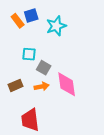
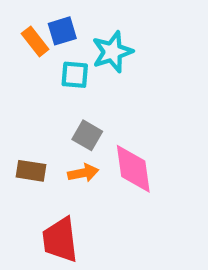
cyan square: (29, 54) -> (75, 75), moved
brown rectangle: (15, 85) -> (31, 171), turned 32

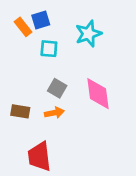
cyan star: (112, 52) -> (88, 34), moved
pink diamond: (133, 169) -> (98, 94), moved

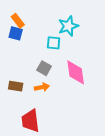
blue square: (41, 20) -> (16, 33), moved, turned 32
cyan square: (49, 49) -> (54, 43), moved

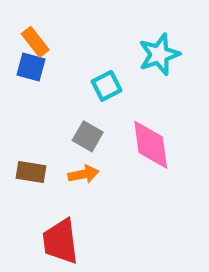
cyan star: (68, 26) -> (159, 54), moved
cyan square: (54, 43) -> (107, 86), turned -32

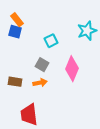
cyan star: (159, 54) -> (87, 31), moved
pink diamond: (151, 145) -> (72, 69), turned 30

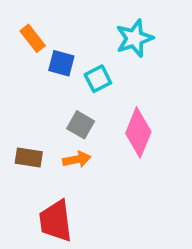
cyan star: (87, 31) -> (134, 38), moved
blue square: (15, 32) -> (61, 63), moved

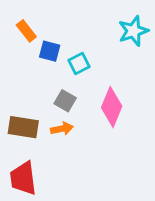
cyan star: (134, 38) -> (133, 31), moved
brown rectangle: (29, 157) -> (23, 127), size x1.4
red trapezoid: (56, 221) -> (23, 178), moved

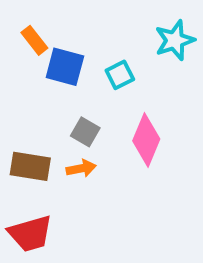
blue square: (50, 51) -> (65, 67), size x1.4
cyan square: (79, 64) -> (120, 75), moved
red trapezoid: (23, 178) -> (30, 234), turned -99

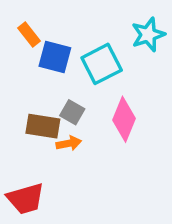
cyan square: (120, 75) -> (102, 64), size x1.6
brown rectangle: (30, 166) -> (43, 126), moved

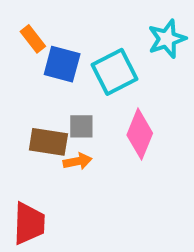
gray square: (72, 112) -> (81, 126), turned -30
red trapezoid: (26, 199) -> (29, 223), turned -72

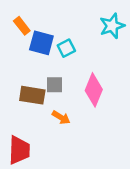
cyan square: (114, 72) -> (66, 48), moved, size x0.6
orange arrow: (78, 161) -> (61, 117), moved, turned 42

